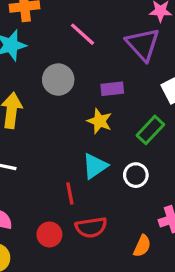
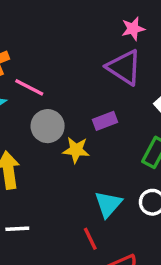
pink line: (82, 34) -> (29, 87), moved
yellow star: (100, 121) -> (76, 150), moved

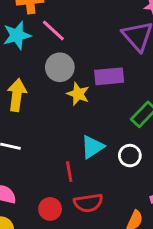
purple rectangle: (105, 121) -> (109, 76), size x1.4

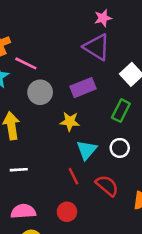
yellow star: (78, 94) -> (70, 121), moved
red semicircle: (88, 203) -> (107, 186), moved, turned -115

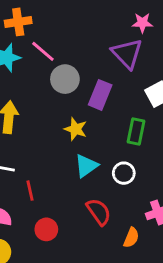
purple rectangle: (83, 88) -> (100, 95), turned -60
gray circle: (40, 92) -> (65, 79), moved
green rectangle: (121, 111) -> (136, 132), turned -30
red line: (74, 176) -> (30, 191), moved

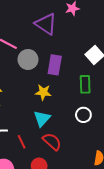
purple triangle: (127, 54) -> (46, 24), moved
cyan triangle: (86, 166) -> (42, 119), moved
red semicircle: (99, 212) -> (52, 141), moved

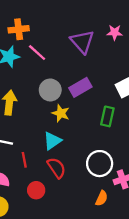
gray circle: (28, 59) -> (50, 90), moved
purple rectangle: (55, 65) -> (80, 87), turned 36
white circle: (83, 115) -> (100, 164), moved, size x1.5

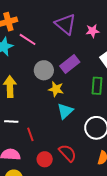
pink star: (115, 32) -> (92, 31), moved
cyan triangle: (52, 141) -> (65, 111), moved
red semicircle: (57, 168) -> (68, 153), moved

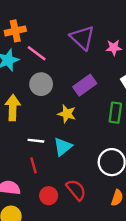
gray circle: (44, 70) -> (41, 84), moved
cyan triangle: (65, 111) -> (63, 147), moved
white line: (11, 122) -> (36, 141), moved

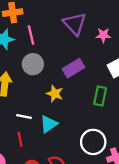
pink line: (37, 53) -> (31, 35), turned 36

